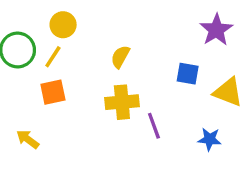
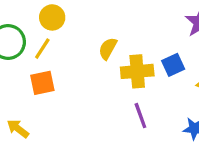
blue square: (188, 74) -> (173, 65), turned -35
yellow cross: (122, 102) -> (137, 71), moved

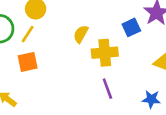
blue square: (173, 65) -> (131, 27), moved

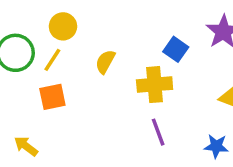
blue square: (131, 27) -> (176, 49), moved, turned -30
yellow semicircle: (81, 34) -> (105, 62), moved

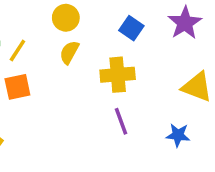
yellow circle: (63, 26) -> (66, 18), moved
blue square: (176, 49) -> (131, 28), moved

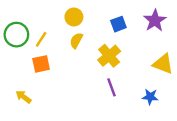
blue square: (131, 28) -> (118, 24), turned 35
yellow cross: (118, 75) -> (109, 56), turned -35

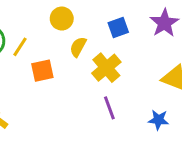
yellow semicircle: (76, 40) -> (78, 47), moved
orange square: (41, 64) -> (42, 71), moved

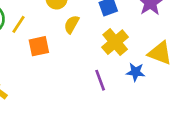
yellow cross: (106, 68) -> (115, 42), moved
blue star: (158, 120) -> (136, 72), moved

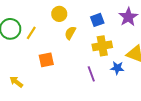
yellow cross: (115, 42) -> (102, 46), turned 30
orange square: (39, 46) -> (46, 60), moved

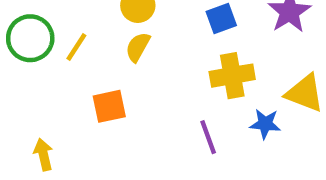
yellow semicircle: (70, 33) -> (138, 47), moved
yellow arrow: (16, 82) -> (43, 155), turned 40

